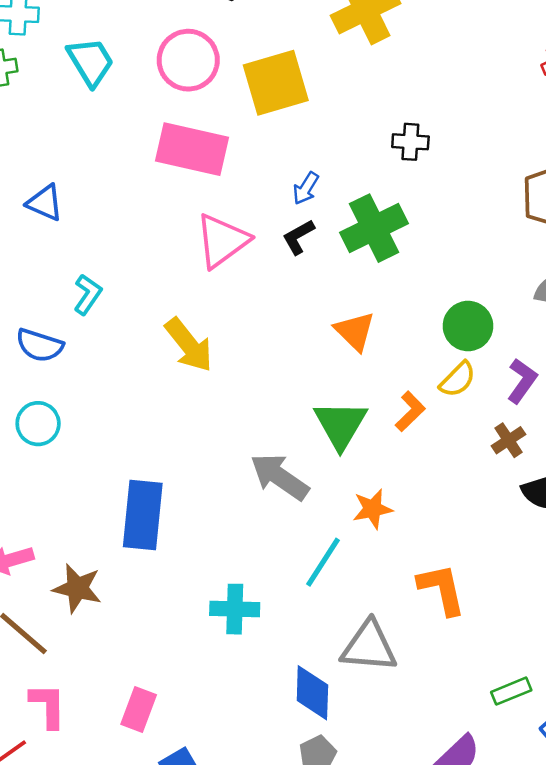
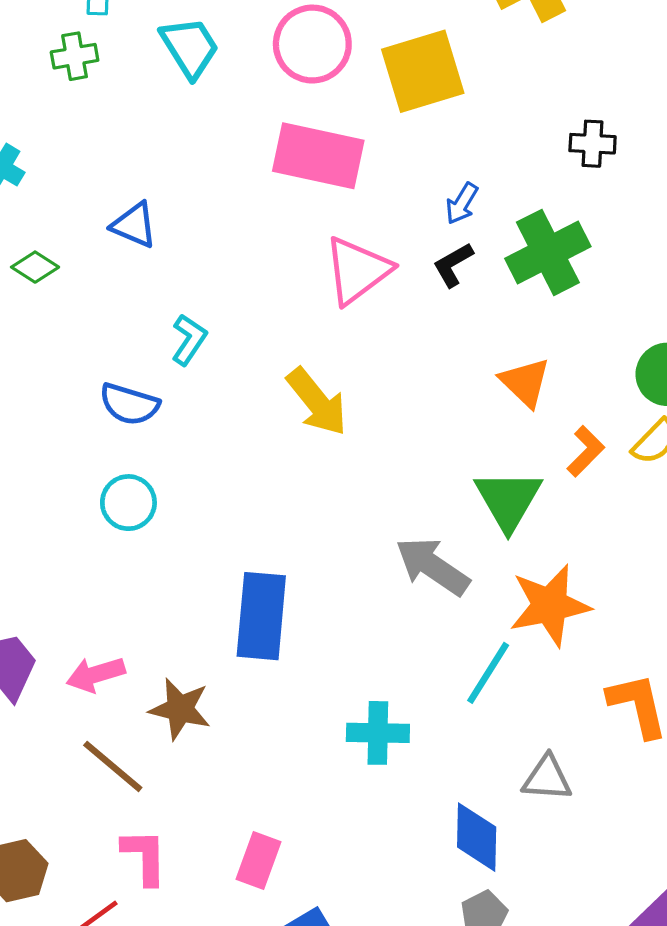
orange L-shape: (410, 411) -> (586, 451), moved
orange star: (373, 509) -> (550, 605), size x1.6
gray triangle: (369, 646) -> (547, 778), size x0.7

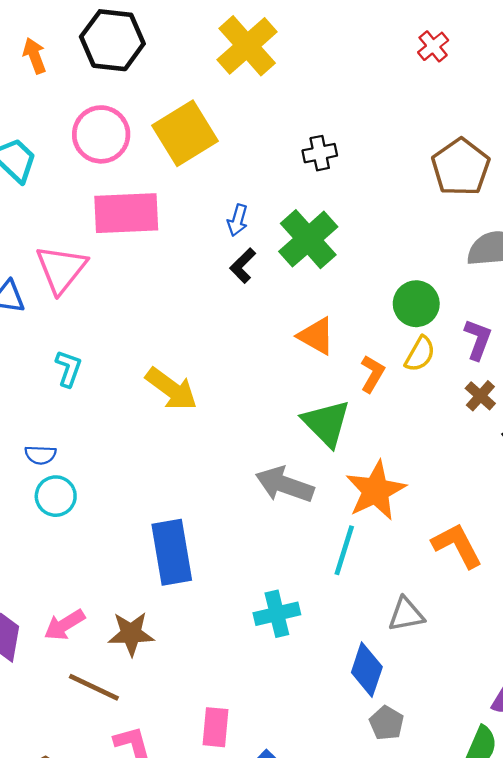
pink triangle: (357, 270) -> (61, 269), moved
blue semicircle: (129, 404) -> (40, 455), moved, size x0.7
blue diamond: (477, 837) -> (367, 670), turned 32

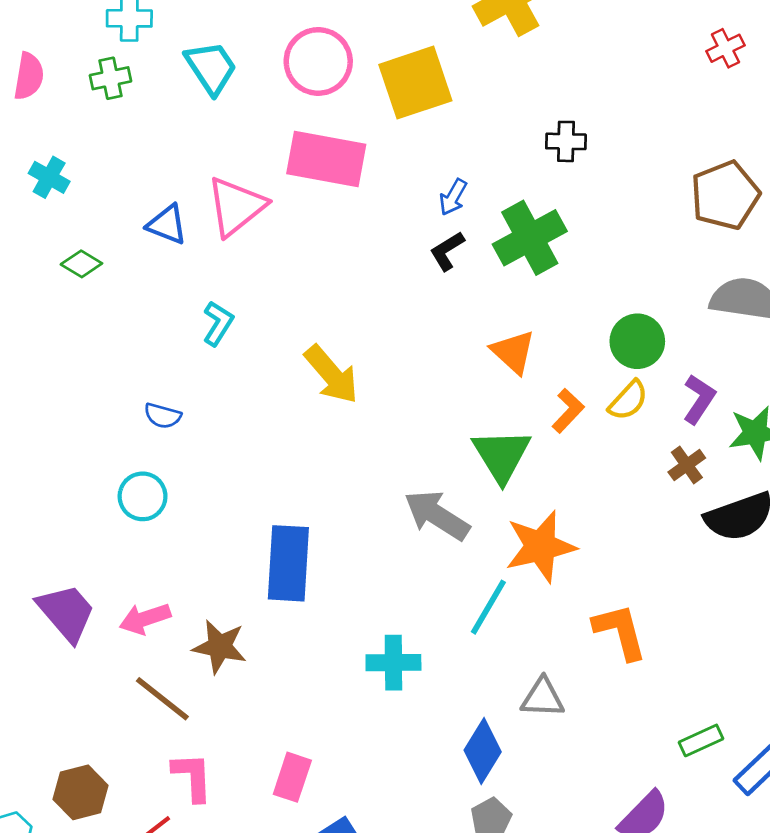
cyan circle: (56, 496) -> (143, 496), moved

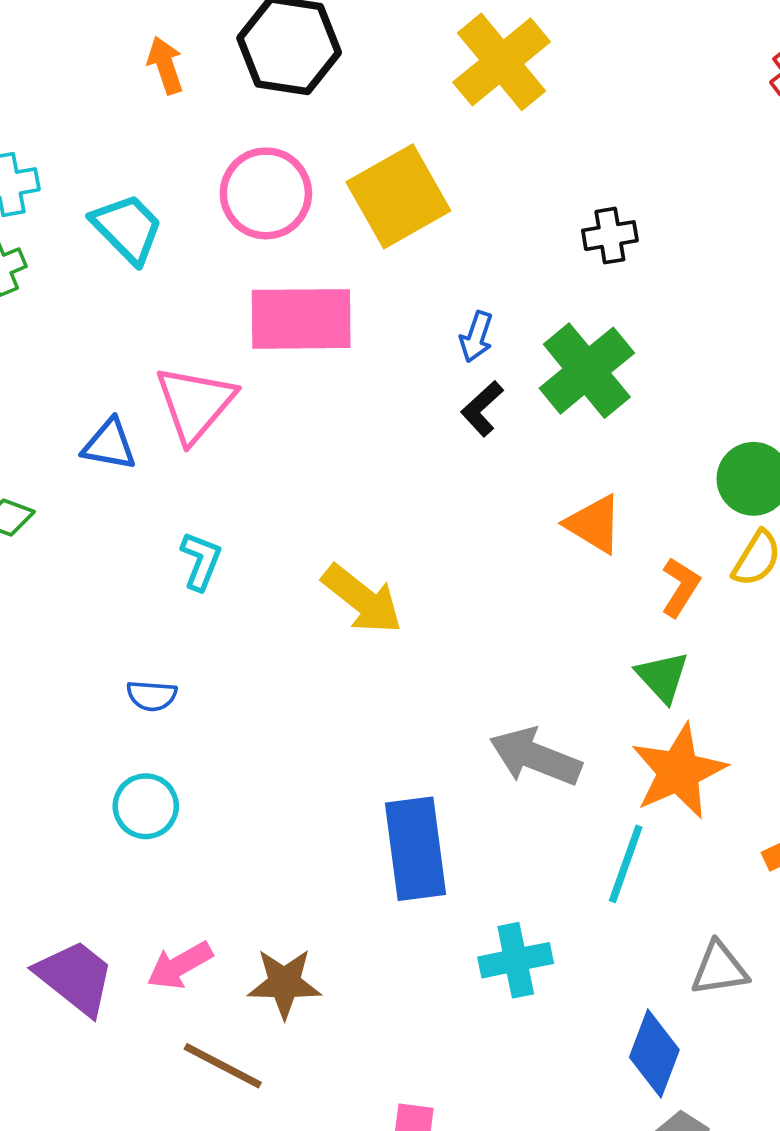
green triangle: (502, 455) -> (662, 677), moved, size x0.7
blue rectangle: (288, 563) -> (415, 849), moved

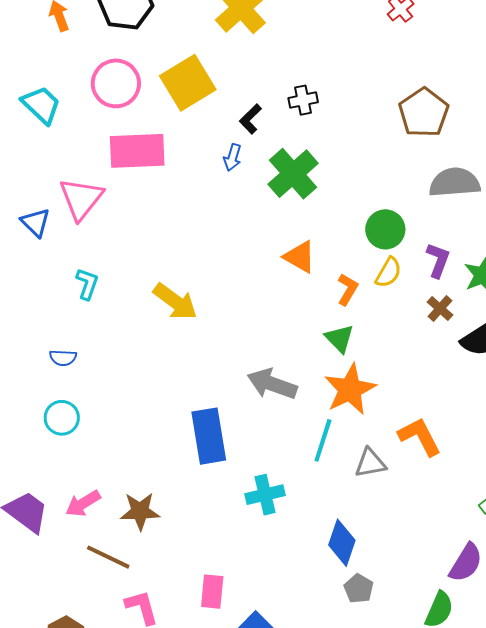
black L-shape: (482, 409) -> (250, 119), moved
blue triangle: (109, 445) -> (35, 222), turned 36
gray triangle: (719, 969) -> (370, 463), moved

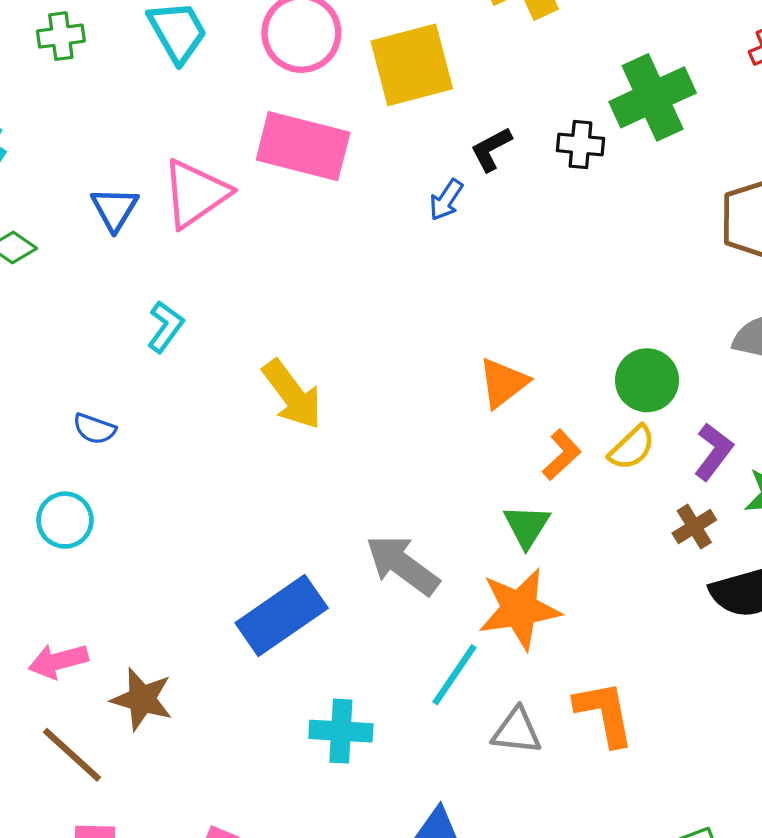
green cross: (293, 174) -> (653, 97), moved
orange triangle: (300, 257) -> (503, 383), turned 36
blue rectangle: (209, 436) -> (282, 616), turned 48

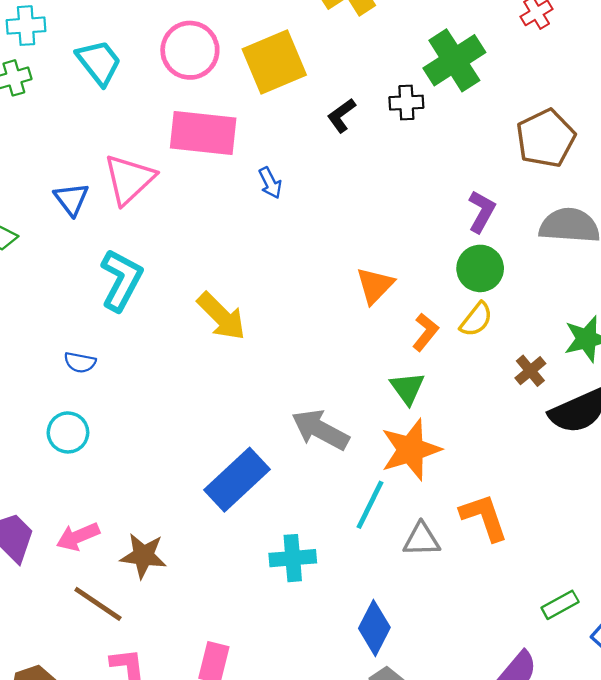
blue arrow: (446, 200) -> (270, 183), moved, turned -52
cyan L-shape: (166, 327) -> (121, 280), size x1.6
purple L-shape: (714, 452) -> (482, 212), moved

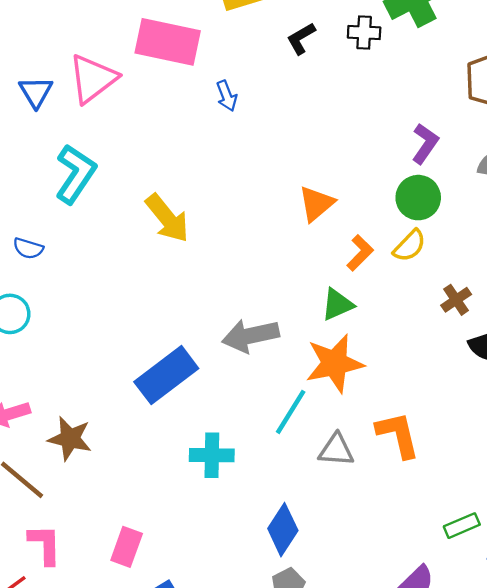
green triangle: (407, 388) -> (337, 304), turned 36
gray arrow: (320, 430) -> (250, 336), turned -46

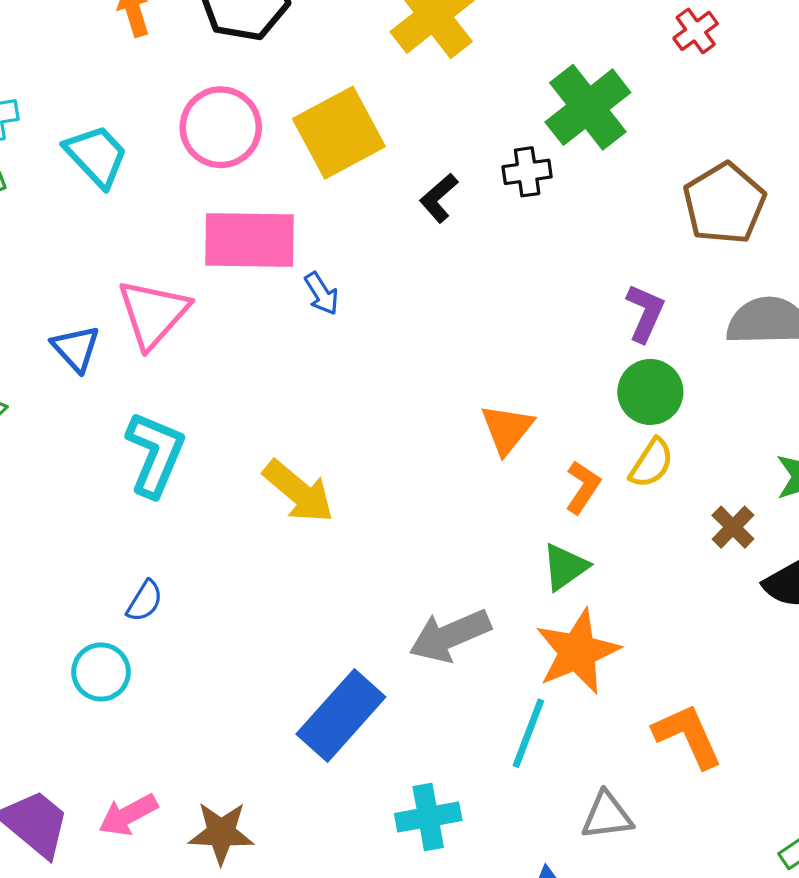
blue arrow: (227, 96) -> (322, 294), moved
blue semicircle: (28, 248) -> (145, 601), moved, turned -64
gray triangle: (336, 450) -> (607, 816), moved

